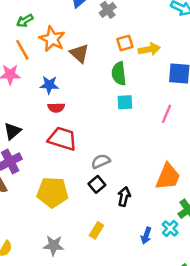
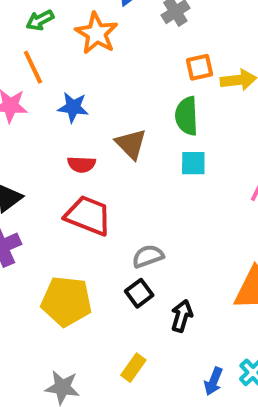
orange star: (52, 39) -> (96, 33), moved
brown triangle: (79, 53) -> (131, 144), moved
blue star: (49, 85) -> (73, 107), moved

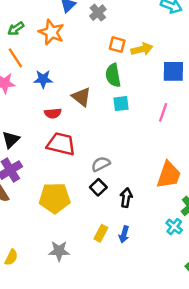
orange square: (200, 67) -> (117, 45), turned 35
blue arrow: (213, 381) -> (124, 234), moved

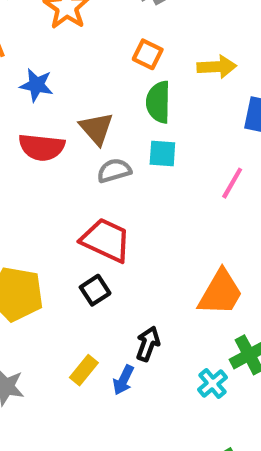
orange square: (117, 45) -> (148, 54), moved
red semicircle: (53, 113) -> (42, 147), size x1.5
red trapezoid: (61, 144) -> (106, 240), moved
gray semicircle: (101, 164) -> (114, 171), moved
black arrow: (126, 198) -> (148, 344), moved

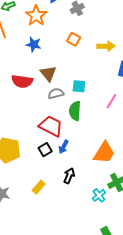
blue star: (36, 85) -> (34, 44), moved
green semicircle: (158, 102) -> (75, 111), moved
blue arrow: (123, 380) -> (64, 147), moved

